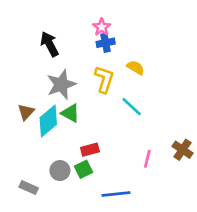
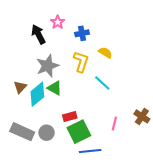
pink star: (102, 27) -> (58, 22), moved
green square: (83, 169) -> (79, 132), moved, size x1.6
gray rectangle: (29, 188) -> (22, 132), moved, size x1.6

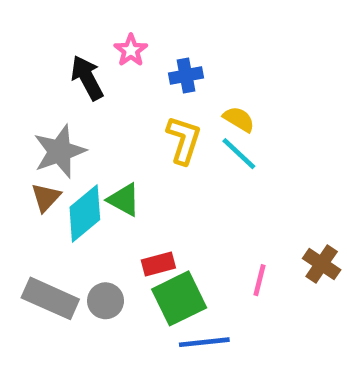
gray star: (48, 66) -> (60, 151), moved
cyan line: (102, 83) -> (239, 154), moved

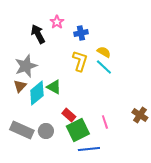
red rectangle: (158, 264) -> (69, 115), turned 56
pink line: (260, 280) -> (105, 122), moved, turned -32

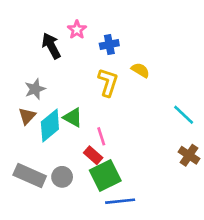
gray star: (26, 66) -> (35, 89), size x0.7
cyan line: (104, 67) -> (184, 115), moved
pink line: (105, 122) -> (101, 136), moved

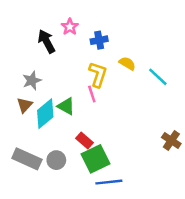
cyan line: (184, 115) -> (158, 77), moved
pink line: (101, 136) -> (92, 94), moved

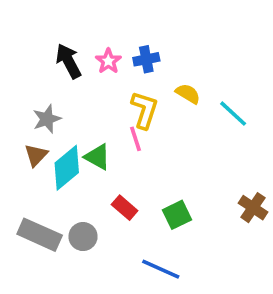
pink star: (70, 27) -> (108, 61), moved
green square: (95, 159) -> (177, 215), moved, size x0.7
blue line: (109, 182) -> (161, 269), turned 30

